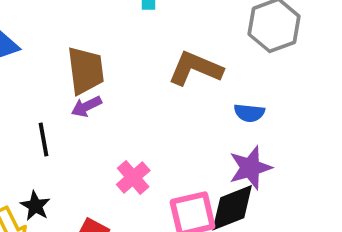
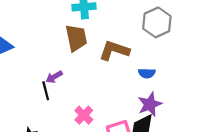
brown trapezoid: (86, 71) -> (76, 38), moved
black line: (43, 139) -> (46, 91), moved

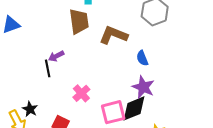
blue semicircle: (147, 73) -> (142, 58), turned 63
purple star: (150, 104) -> (143, 87), turned -30

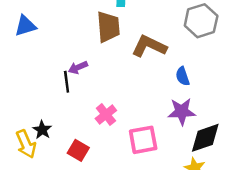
purple star: (143, 87) -> (182, 112), turned -30
black diamond: (134, 108) -> (205, 138), moved

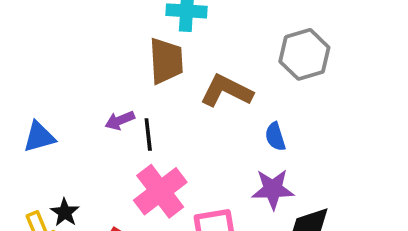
blue triangle: (25, 26) -> (39, 137), moved
black line: (67, 82) -> (148, 134), moved
pink cross: (106, 114) -> (160, 191), size x1.6

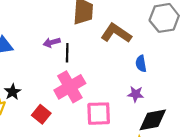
purple star: (273, 189) -> (136, 94), size x0.7

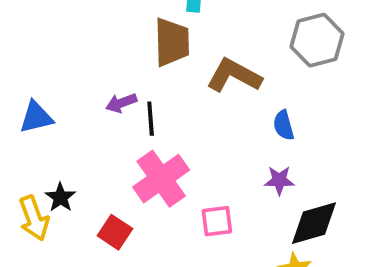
pink square: (99, 114) -> (217, 221), size x0.7

